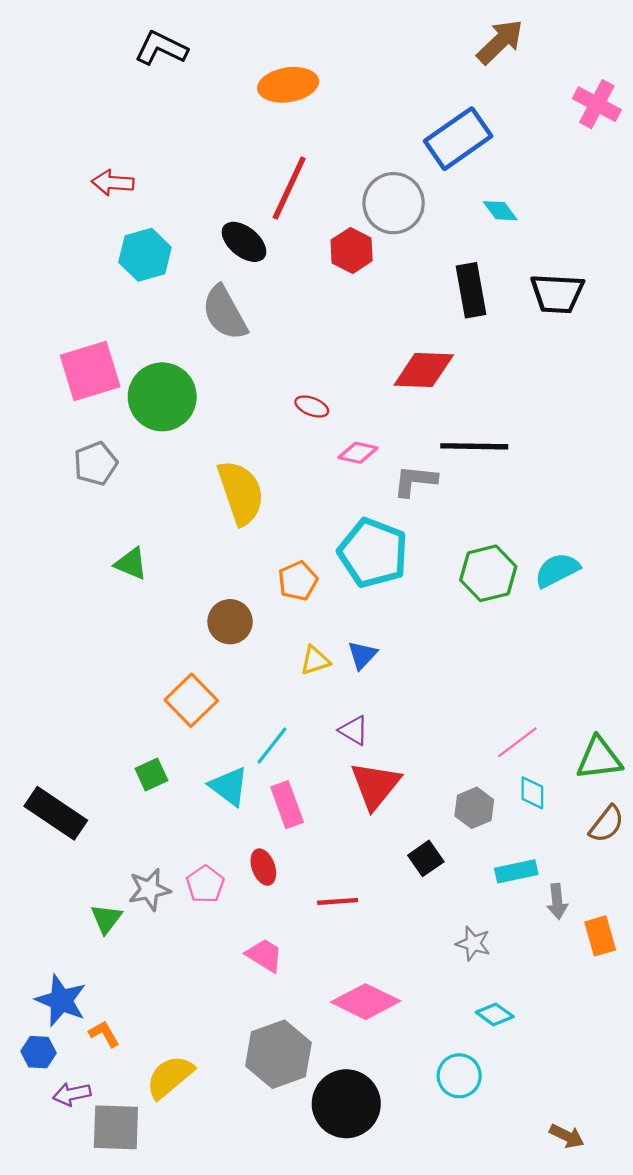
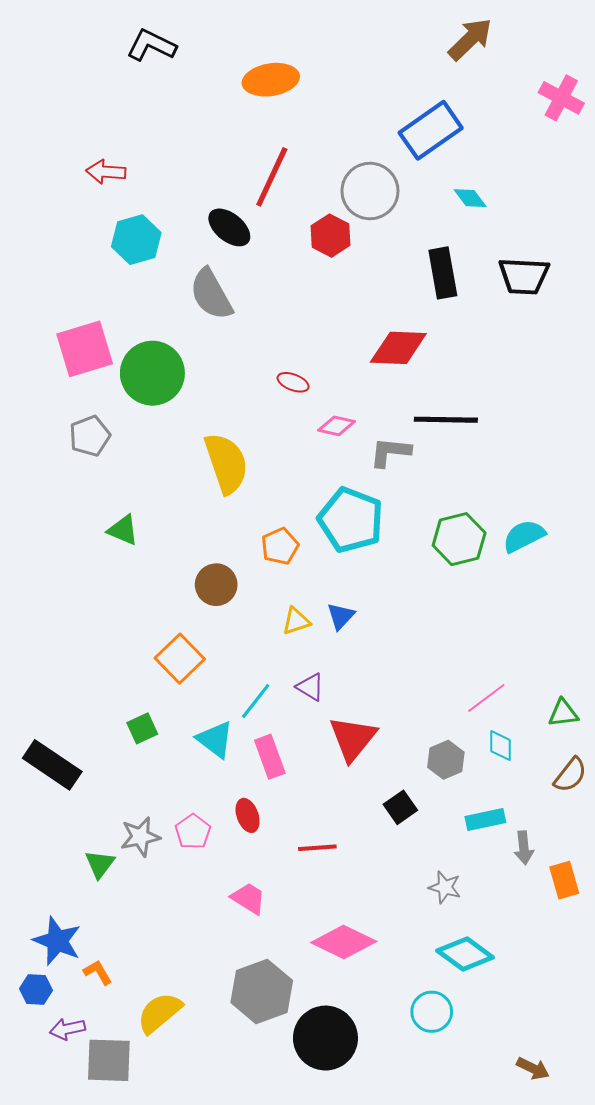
purple triangle: (354, 730) -> (310, 687), moved
green triangle: (599, 758) -> (563, 713), size x0.7
cyan diamond: (495, 1014) -> (465, 954), size x1.6

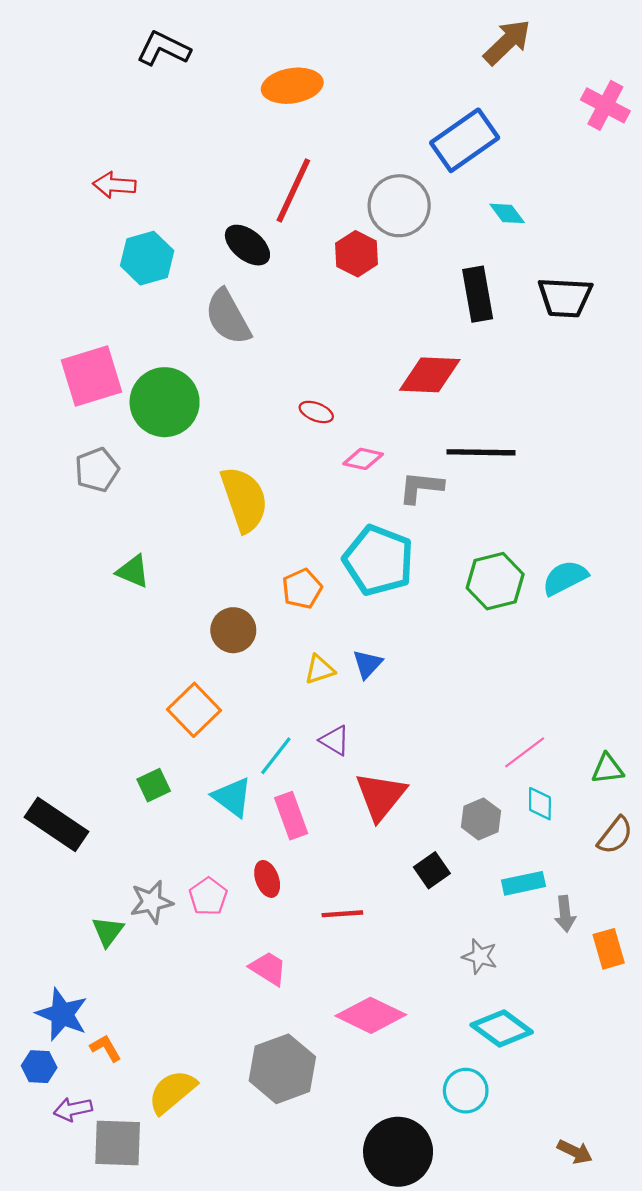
black circle: (325, 1038) -> (398, 1152), moved

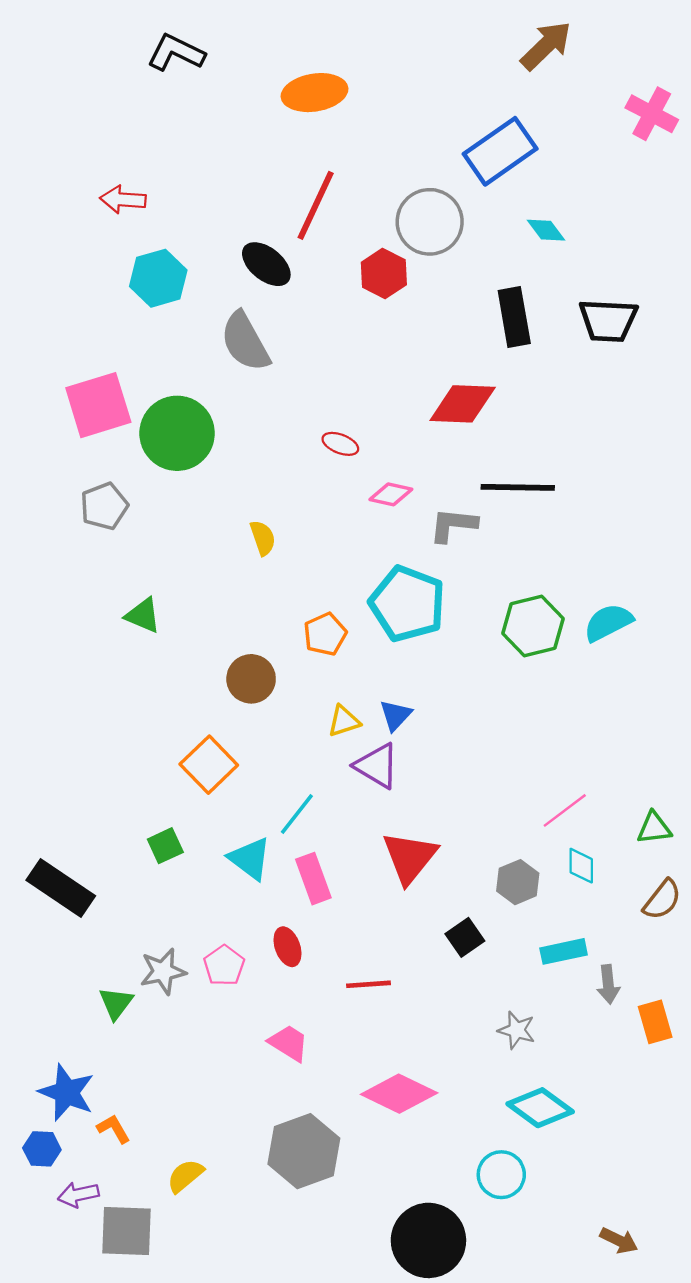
yellow semicircle: (244, 499) -> (263, 538), size x0.5
purple triangle: (335, 740) -> (377, 766), moved, size x1.4
yellow semicircle: (172, 1092) -> (185, 1176), size x0.7

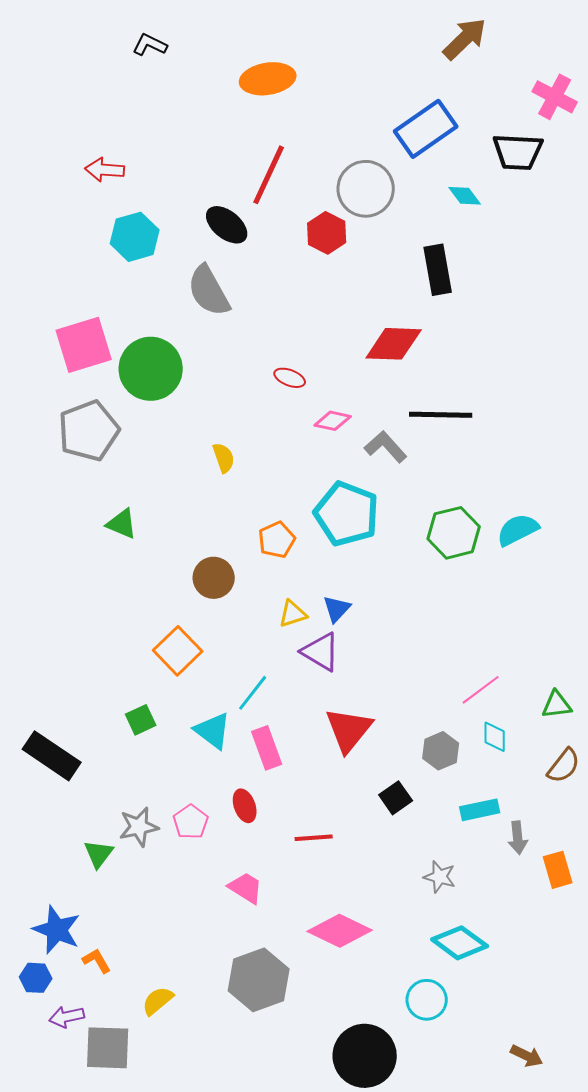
black L-shape: (176, 53) -> (150, 45), size x0.7
black trapezoid: (608, 321) -> (518, 152), moved
gray pentagon: (104, 506) -> (89, 431), size x1.5
gray L-shape: (453, 525) -> (386, 447), turned 42

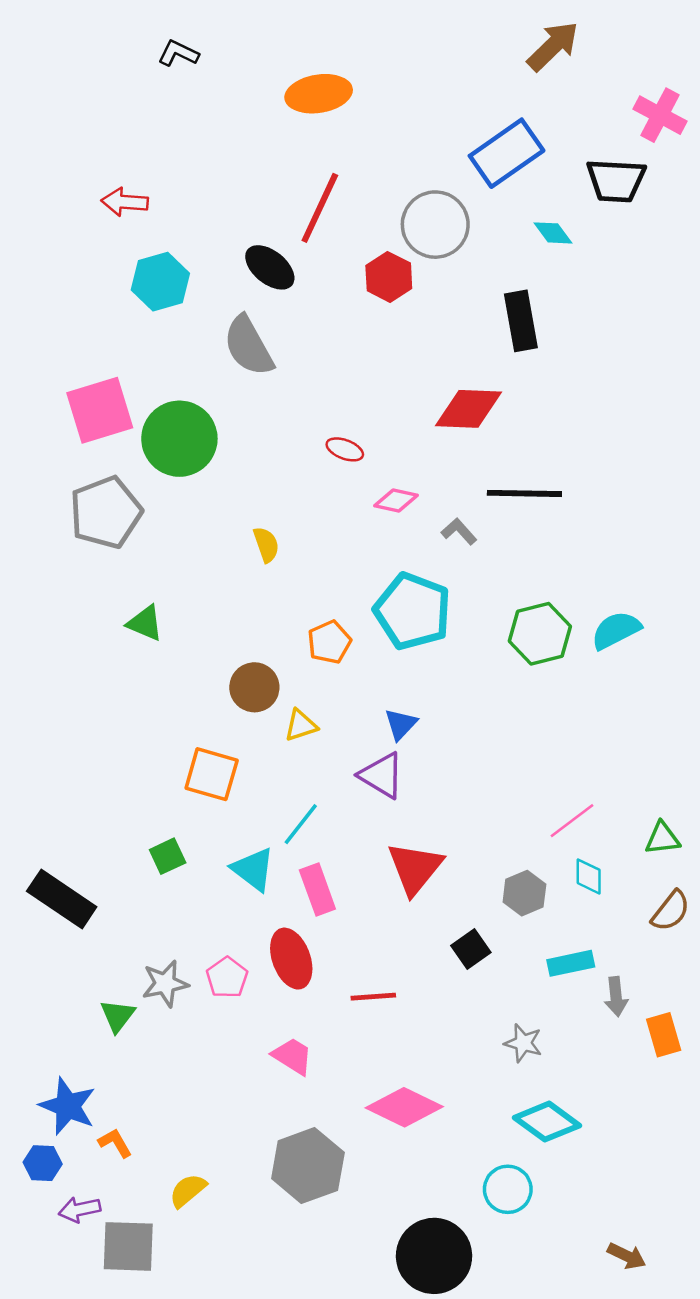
gray L-shape: (386, 447) -> (459, 531), size x0.7
yellow triangle: (293, 614) -> (301, 725), moved
orange square: (178, 651) -> (212, 774), turned -30
red ellipse: (245, 806) -> (291, 959), size x1.5

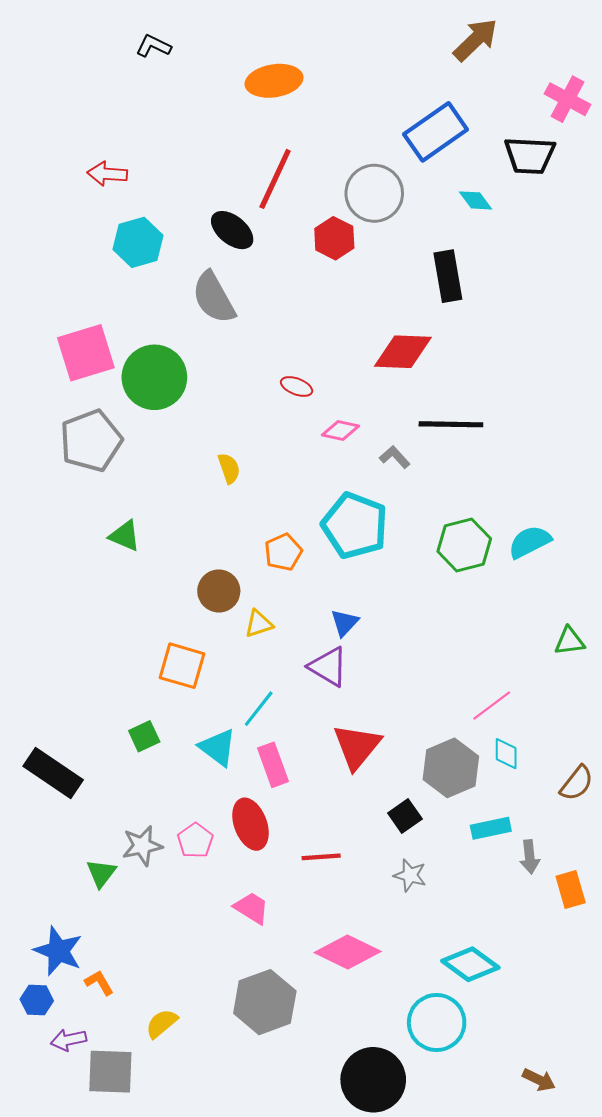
green triangle: (662, 838) -> (570, 641), moved
gray hexagon: (524, 893) -> (451, 768), size x1.5
gray star: (523, 1043) -> (410, 875), moved
cyan circle: (508, 1189) -> (437, 1023), size x1.4

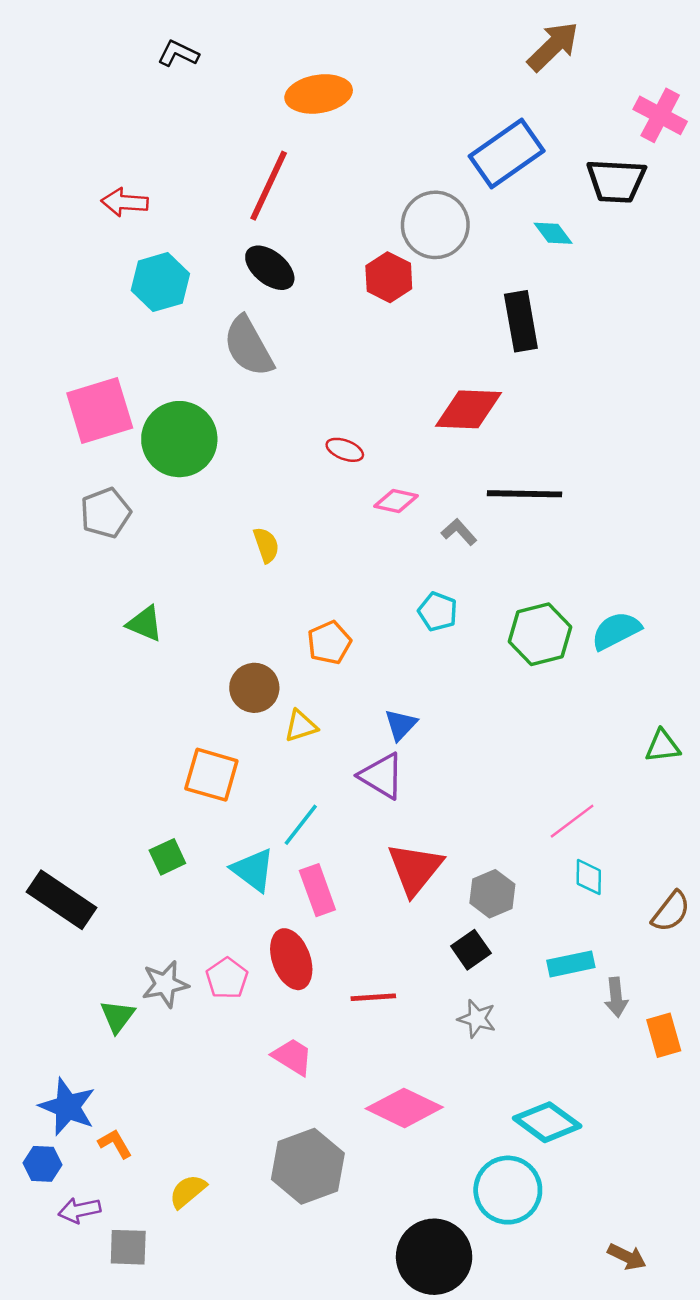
red line: (275, 179) -> (269, 186), moved
gray pentagon: (91, 441) -> (106, 513), size x0.7
cyan pentagon: (355, 526) -> (438, 612), moved, size x0.5
gray hexagon: (451, 768) -> (492, 894), moved, size x0.7
gray square: (110, 1072) -> (128, 1247), size x0.7

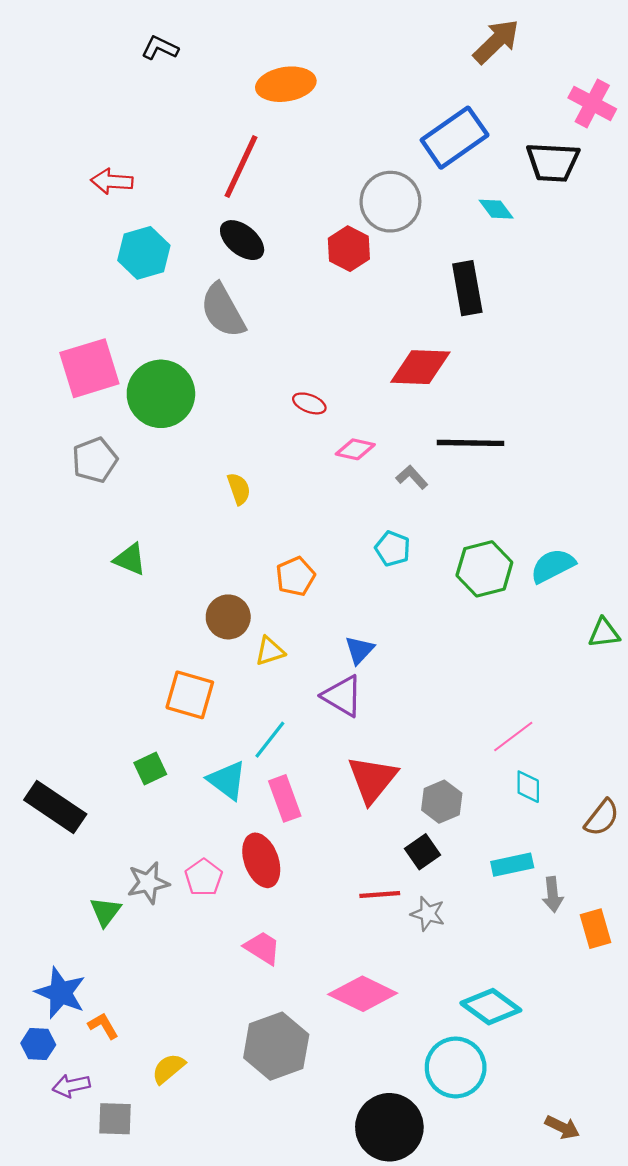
green triangle: (663, 746) -> (604, 633), moved
red line: (373, 997) -> (380, 895), moved

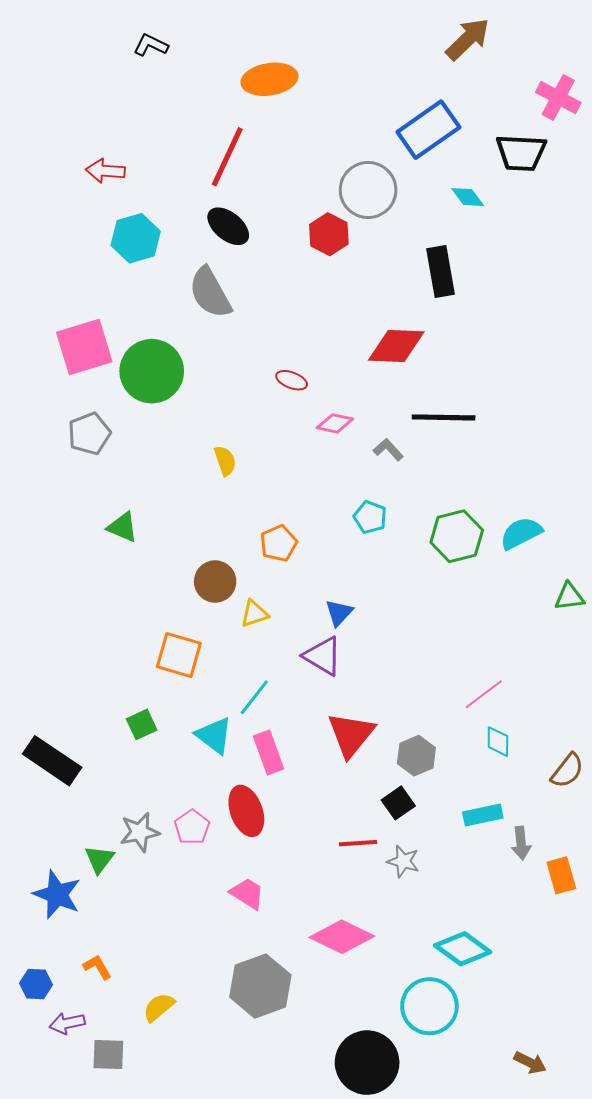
blue star: (61, 993) -> (57, 894), moved

